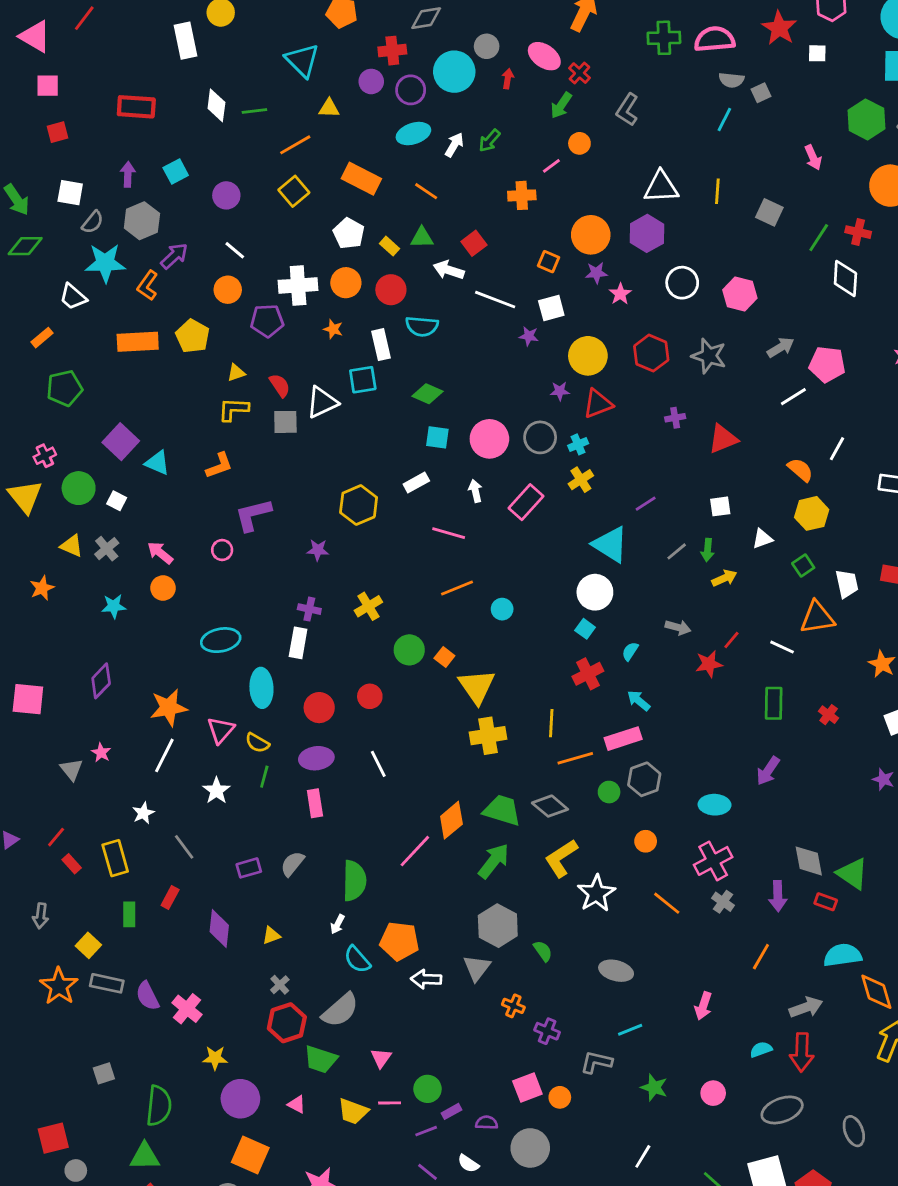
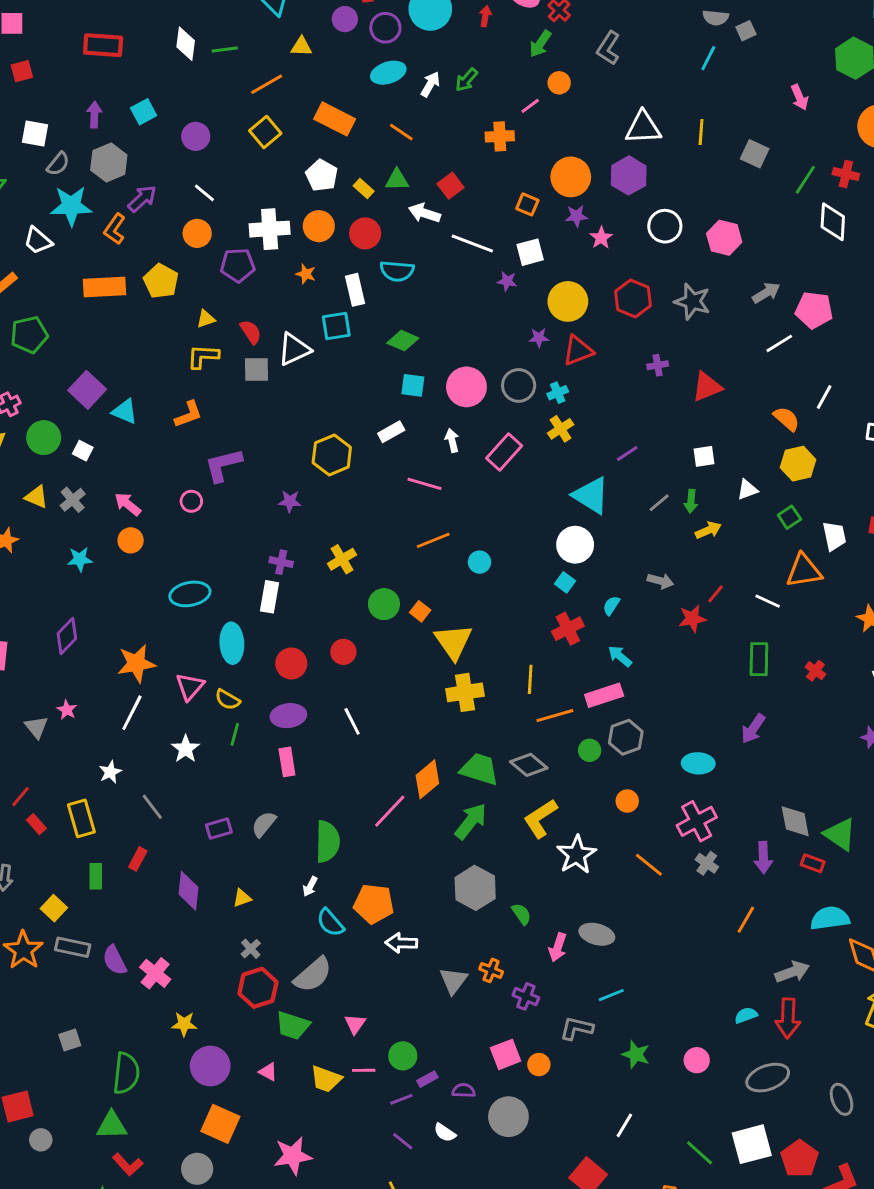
gray triangle: (477, 968) -> (453, 981), moved
pink arrow: (703, 1006) -> (558, 947), moved

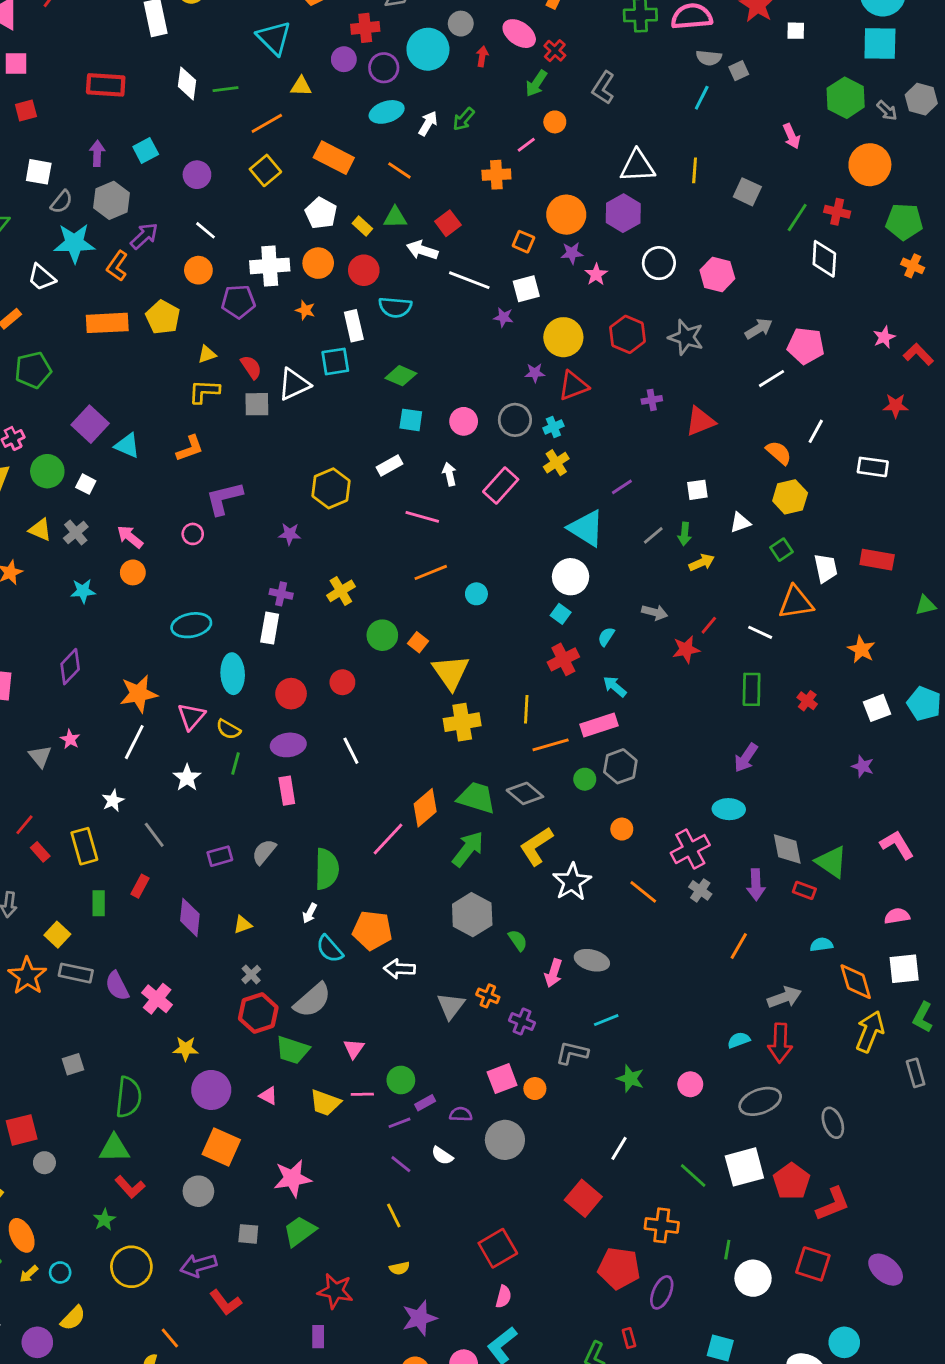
pink circle: (466, 387) -> (464, 421), size x0.7
cyan ellipse: (698, 763) -> (729, 809), moved
cyan semicircle: (830, 918) -> (821, 945), size x0.6

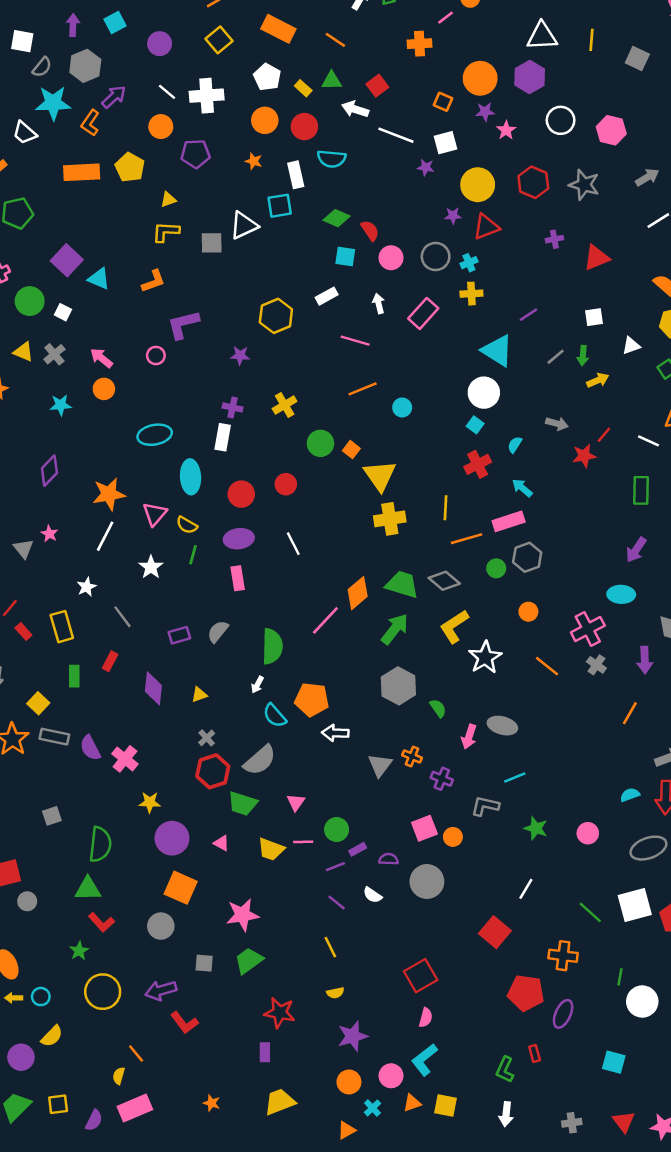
white cross: (270, 266) -> (207, 96), moved
red semicircle: (251, 367) -> (370, 230), moved
yellow cross: (556, 463) -> (471, 294), turned 30
yellow arrow: (29, 1274) -> (14, 998), turned 42

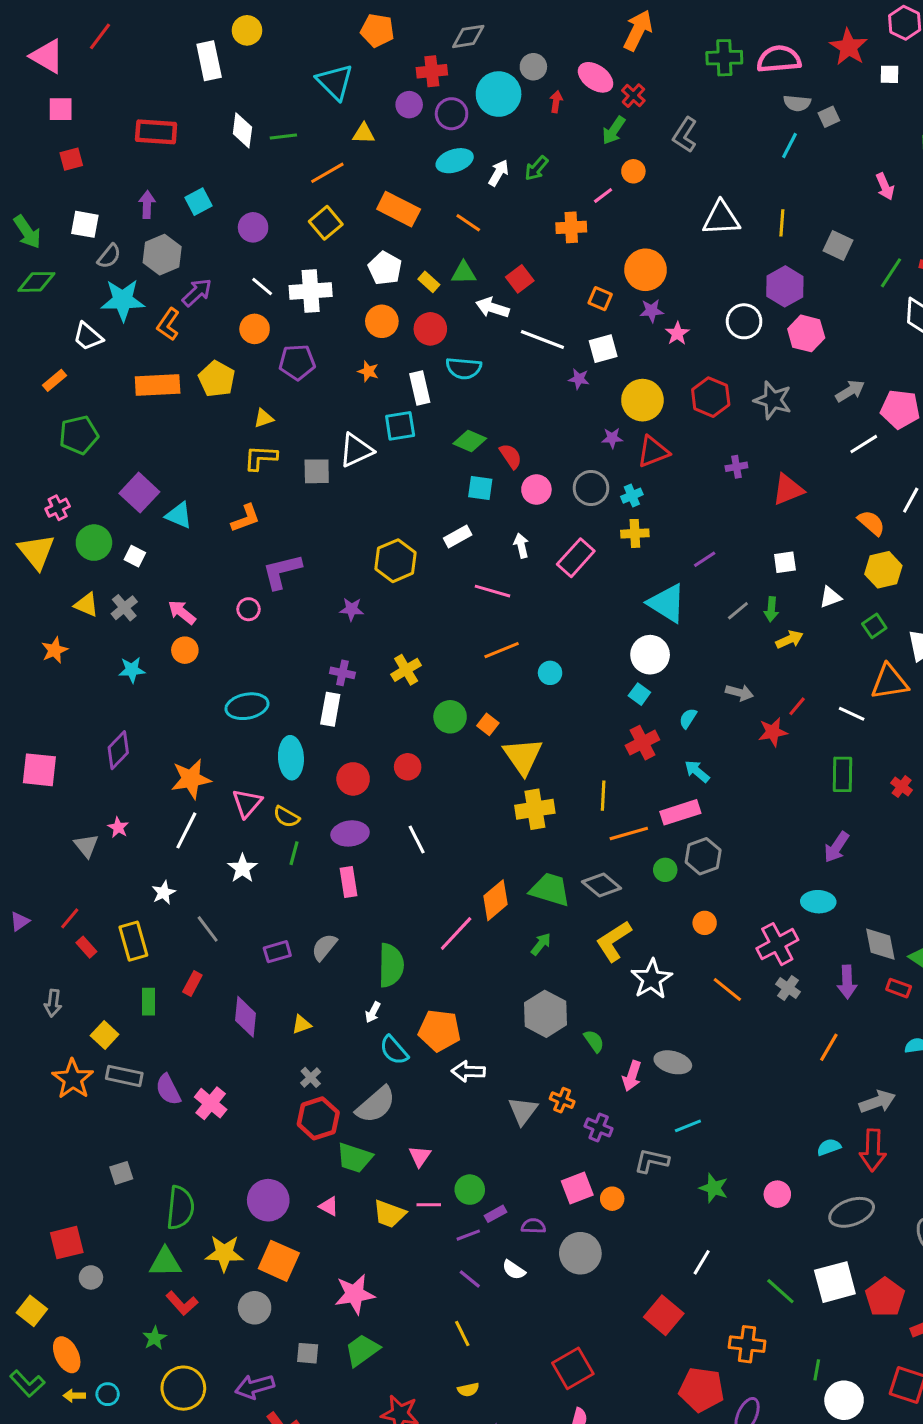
purple hexagon: (530, 77) -> (785, 286), moved
green arrow: (395, 629) -> (541, 944), size x0.6
yellow star: (150, 802) -> (224, 1253), moved, size x1.4

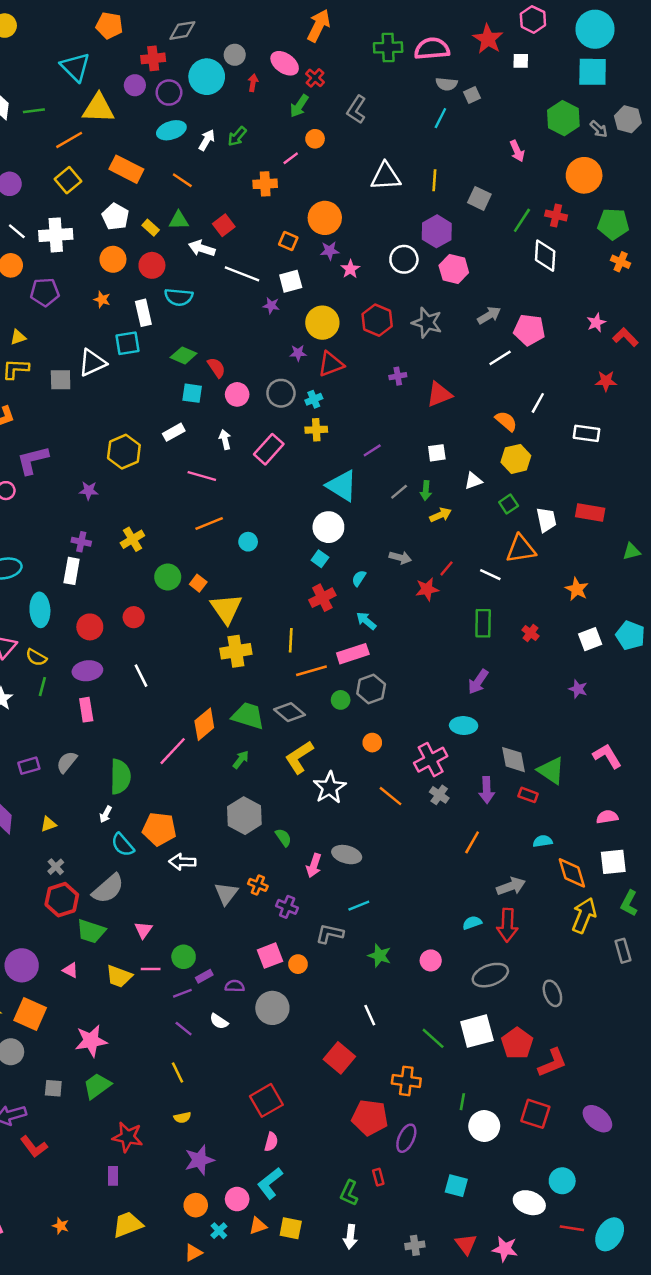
yellow triangle: (364, 133) -> (98, 108), size x1.8
white line: (702, 1262) -> (370, 1015), turned -55

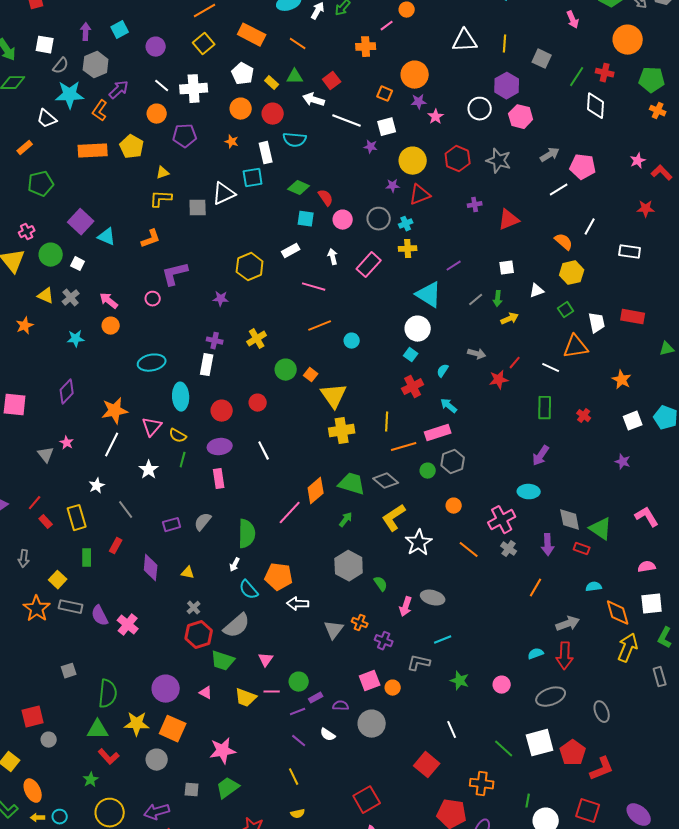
yellow triangle: (48, 824) -> (188, 573), turned 32

